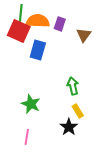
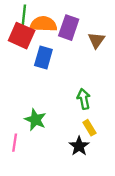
purple rectangle: (60, 24) -> (69, 28), size x1.5
pink line: (27, 137) -> (15, 143), moved

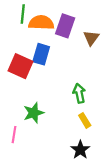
red square: (22, 36) -> (21, 66), moved
green star: (35, 120) -> (34, 113), turned 30
black star: (79, 146) -> (80, 150), moved

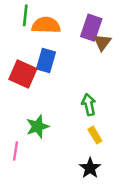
purple rectangle: (65, 26) -> (91, 28), moved

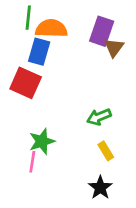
blue rectangle: (46, 61) -> (39, 52), moved
green arrow: (89, 105) -> (99, 117), turned -100
pink line: (16, 151) -> (32, 162), moved

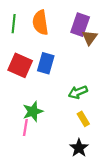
green line: (28, 18) -> (14, 24), moved
orange semicircle: (51, 28) -> (40, 22), turned -100
blue rectangle: (39, 52) -> (46, 63), moved

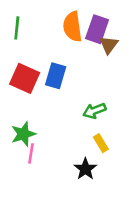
orange semicircle: (40, 22) -> (72, 27), moved
green star: (33, 111) -> (23, 134), moved
black star: (79, 148) -> (85, 169), moved

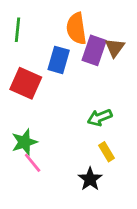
purple rectangle: (97, 29) -> (94, 50), moved
blue rectangle: (56, 76) -> (59, 60), moved
pink line: (31, 153) -> (33, 163), turned -48

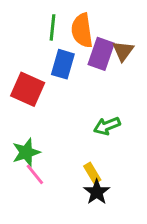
green line: (18, 30) -> (53, 27), moved
yellow rectangle: (107, 152) -> (92, 173), moved

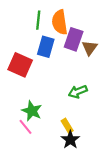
brown triangle: (123, 51) -> (90, 48), moved
green star: (26, 152) -> (32, 111), moved, turned -30

